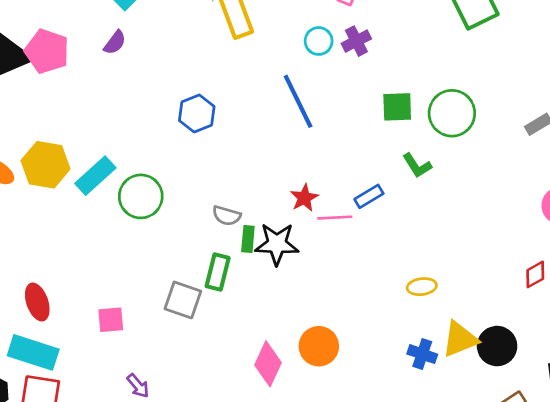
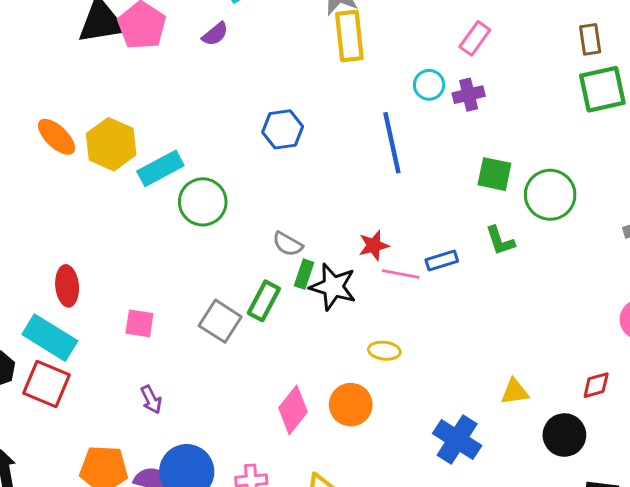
yellow ellipse: (422, 287) -> (384, 351), moved
yellow triangle: (460, 339) -> (515, 392), moved, size x0.7
black circle: (497, 346) -> (564, 435), moved
blue cross: (422, 354) -> (457, 439), size x1.5

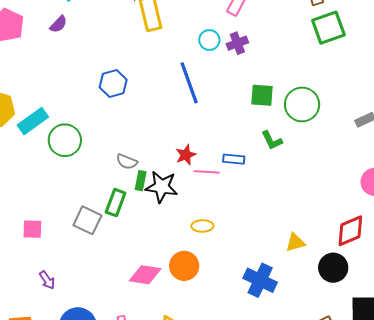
blue rectangle: (442, 261) -> (234, 159), turned 30
red diamond: (596, 385) -> (350, 231), size x1.6
pink diamond: (293, 410) -> (145, 275), turned 68

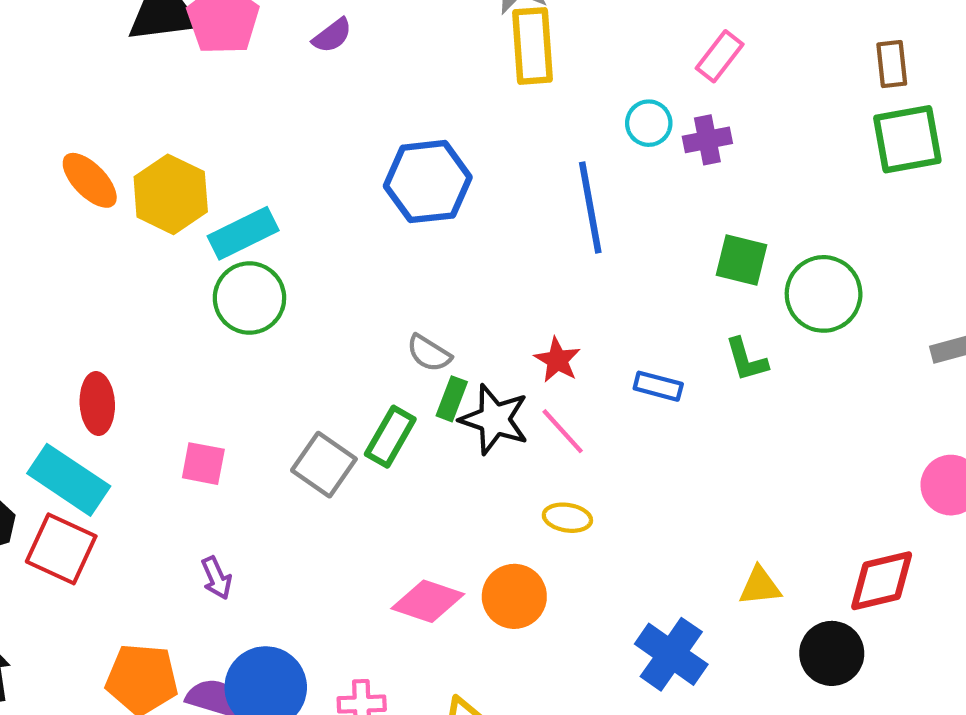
blue hexagon: (113, 84) -> (428, 182), size x1.4
green circle: (65, 140) -> (249, 298), moved
red star: (186, 155) -> (557, 360), turned -30
pink line: (207, 172) -> (563, 431), moved, turned 35

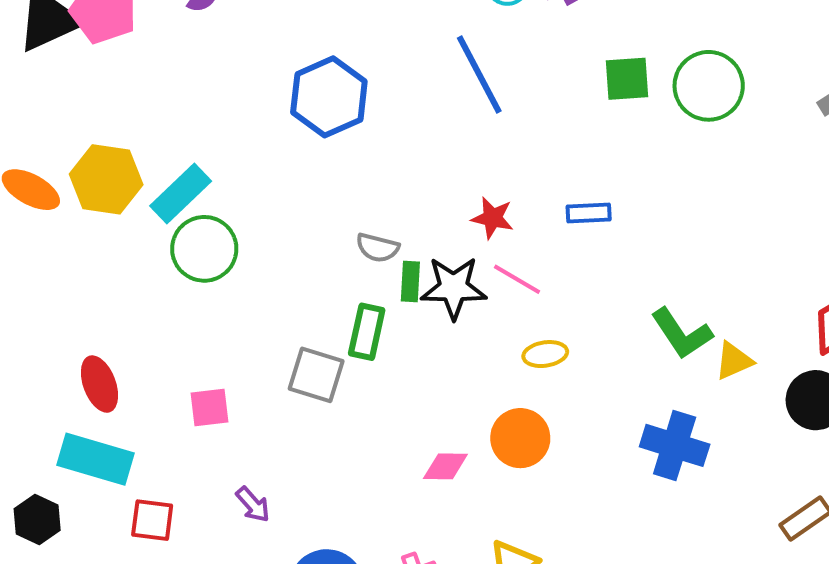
green L-shape: (746, 360) -> (682, 334), moved, size x1.4
red square: (61, 549) -> (152, 520), moved, size x0.7
pink diamond: (428, 601) -> (445, 466), size x0.7

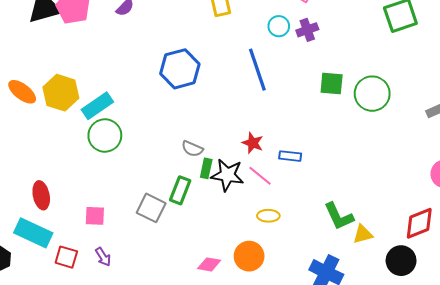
blue rectangle: (589, 213) -> (290, 156), moved
purple arrow: (253, 504) -> (103, 257), moved
red square: (152, 520) -> (66, 257), moved

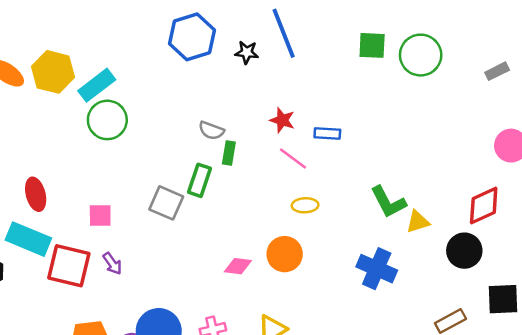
black star: (227, 175) -> (247, 52), moved, size x0.6
red square: (66, 257) -> (69, 266), size x1.6

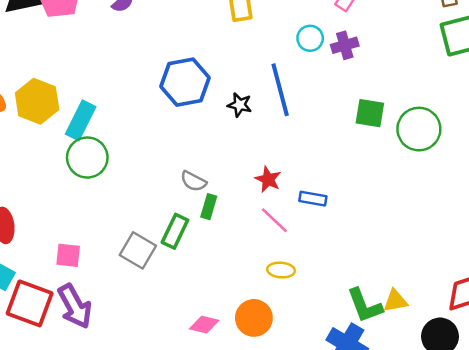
cyan rectangle: (97, 85) -> (81, 120), turned -33
green L-shape: (388, 202) -> (365, 306), moved
purple arrow: (112, 263) -> (75, 306), size x1.8

